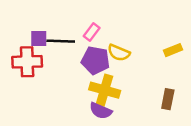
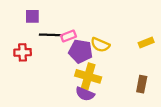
pink rectangle: (92, 32) -> (68, 36), moved, turned 32
purple square: (39, 38) -> (32, 16), moved
red cross: (27, 62) -> (23, 52), size x0.7

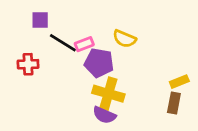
black line: (51, 35) -> (63, 43), turned 30
yellow rectangle: (146, 43) -> (179, 82), moved
yellow semicircle: (100, 45) -> (124, 39), moved

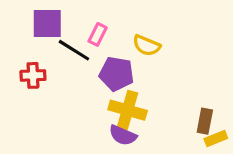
purple square: (40, 20) -> (47, 23), size x1.5
pink rectangle: (84, 44) -> (98, 34), moved, turned -42
yellow rectangle: (179, 82) -> (216, 138), moved

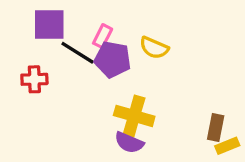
purple pentagon: (116, 74) -> (113, 59), moved

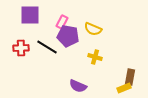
black line: (78, 53) -> (47, 47), moved
yellow cross: (134, 116) -> (95, 57), moved, size x0.6
yellow rectangle: (227, 146) -> (124, 88), moved

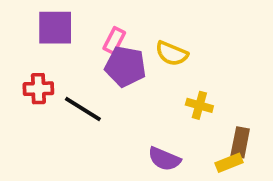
black line: (47, 47) -> (83, 109), moved
yellow cross: (95, 57) -> (199, 105), moved
purple semicircle: (78, 86) -> (164, 159), moved

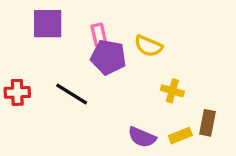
pink rectangle: (114, 41) -> (99, 35), turned -40
red cross: (38, 89) -> (17, 92), moved
yellow rectangle: (229, 163) -> (180, 136), moved

